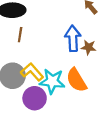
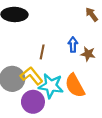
brown line: (20, 35) -> (42, 52), moved
blue arrow: (73, 38) -> (73, 45), size x0.6

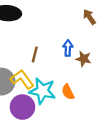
orange semicircle: (75, 86) -> (68, 92), size x0.6

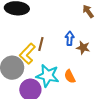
yellow L-shape: (22, 79) -> (27, 54), moved, turned -100

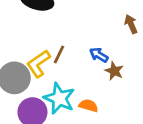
blue arrow: (70, 38) -> (99, 55), turned -72
orange semicircle: (70, 76) -> (88, 106), turned 120

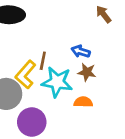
brown star: (114, 71) -> (87, 72), moved
cyan star: (59, 98) -> (57, 82), moved

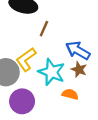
blue arrow: (81, 51) -> (78, 50), size x1.5
brown line: (43, 61) -> (44, 29), moved

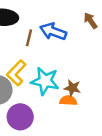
blue arrow: (78, 50) -> (53, 31), moved
brown star: (79, 69) -> (72, 88), moved

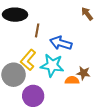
blue arrow: (53, 31) -> (61, 43), moved
brown star: (72, 88) -> (83, 73), moved

